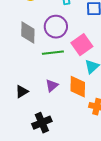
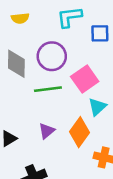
orange diamond: (78, 87) -> (80, 132), turned 35

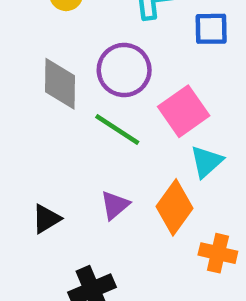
green line: (48, 89) -> (117, 130), turned 40

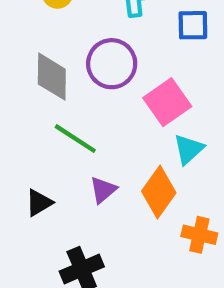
green line: (117, 130) -> (75, 139), moved

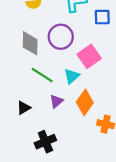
cyan triangle: (189, 149) -> (72, 76), moved

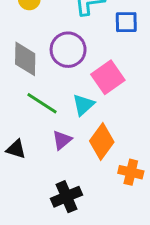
black triangle: (24, 108) -> (16, 149), turned 48
black cross: (45, 142) -> (67, 197), moved

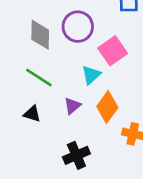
green line: (42, 103) -> (39, 78), moved

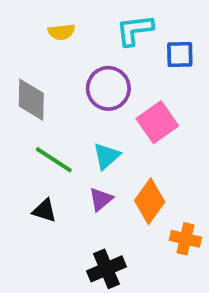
gray diamond: (40, 35) -> (31, 100), moved
cyan triangle: (91, 75) -> (106, 156), moved

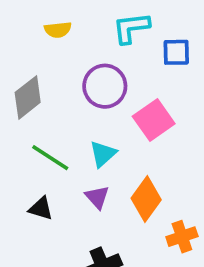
gray diamond: (31, 100) -> (28, 97), turned 51
purple triangle: (101, 199) -> (97, 197), turned -32
orange cross: (185, 239) -> (182, 237), turned -32

